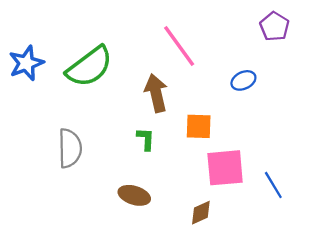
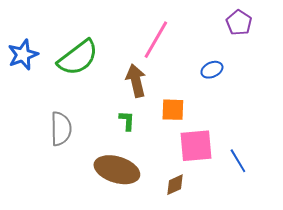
pink line: (179, 46) -> (156, 40), turned 66
brown ellipse: (134, 195) -> (117, 170), size x1.6

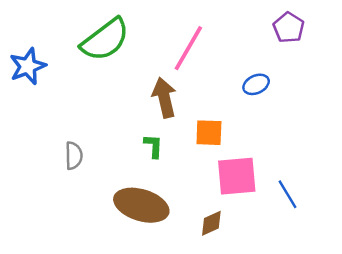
green semicircle: (78, 58) -> (105, 40), moved
gray semicircle: (61, 129) -> (74, 156), size x0.7

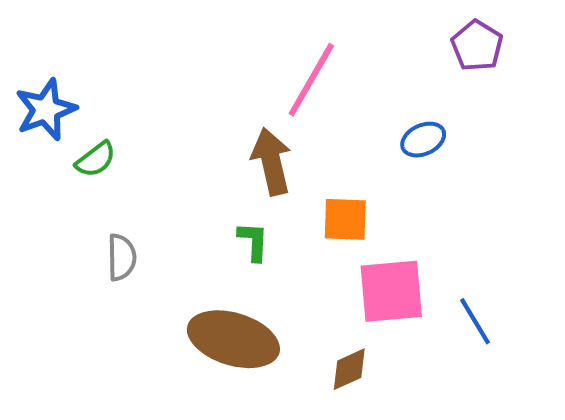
green semicircle: (105, 40) -> (96, 159), moved, size x0.5

